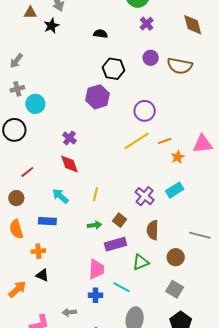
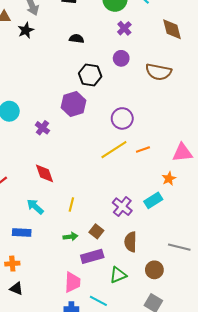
purple circle: (151, 58) -> (121, 58), moved
purple cross: (69, 138) -> (42, 128), moved
orange star: (178, 157) -> (169, 179), moved

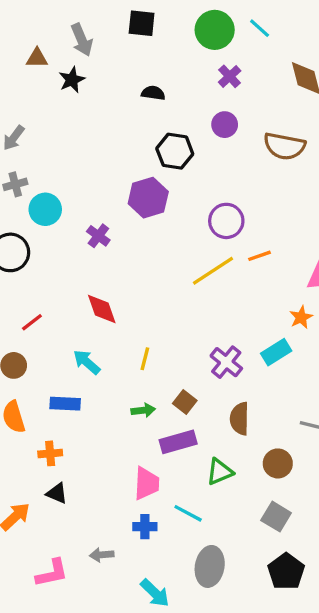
orange line: (143, 150) -> (260, 256), moved

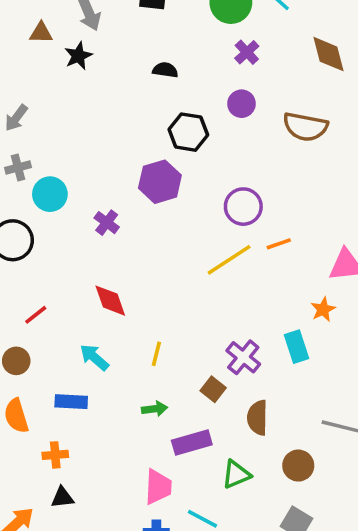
cyan rectangle: (276, 352) -> (296, 347), turned -76
brown square: (185, 402) -> (213, 389), moved
black triangle: (57, 493) -> (62, 497), turned -30

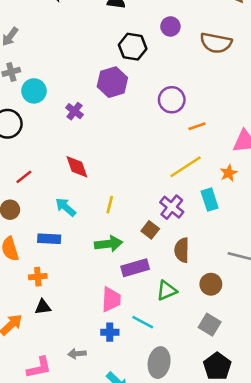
yellow line: (229, 260) -> (186, 167), moved
green arrow: (155, 409) -> (109, 244), size x1.5

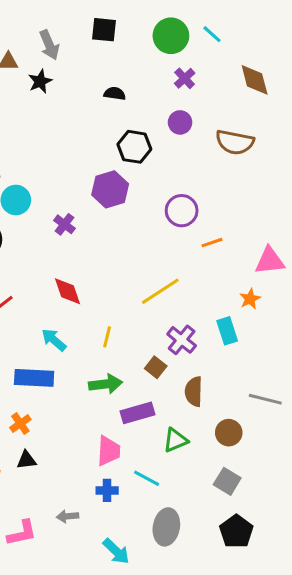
yellow line: (186, 167) -> (160, 291), moved
blue rectangle: (49, 239) -> (34, 378), size x1.4
orange cross: (38, 277) -> (20, 424), turned -30

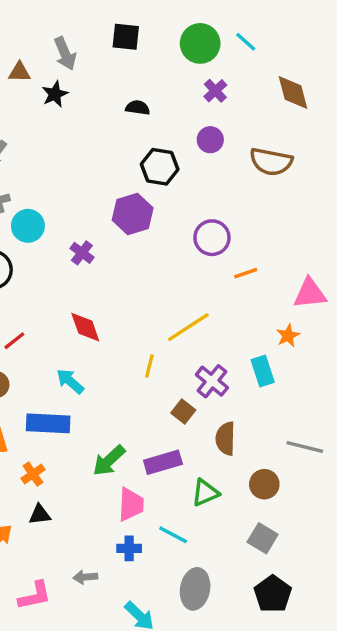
yellow line: (107, 337) -> (149, 366), moved
green arrow: (106, 384) -> (109, 461), moved, turned 144

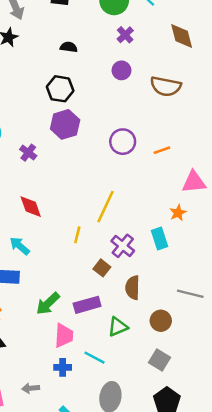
black hexagon: (160, 167) -> (60, 89), moved
orange line: (246, 273) -> (162, 150), moved
yellow line: (188, 327) -> (106, 207), turned -32

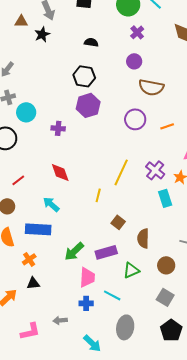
brown semicircle: (166, 86) -> (151, 87), moved
purple cross: (28, 153) -> (58, 128), turned -32
purple cross: (123, 246) -> (155, 170), moved

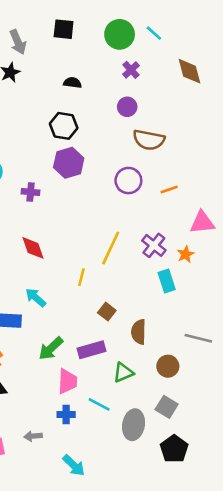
cyan arrow: (51, 204) -> (36, 298), moved
gray ellipse: (125, 327) -> (134, 425), moved

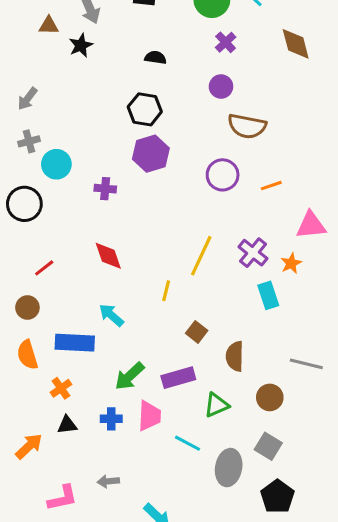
blue cross: (66, 415) -> (111, 419), moved

